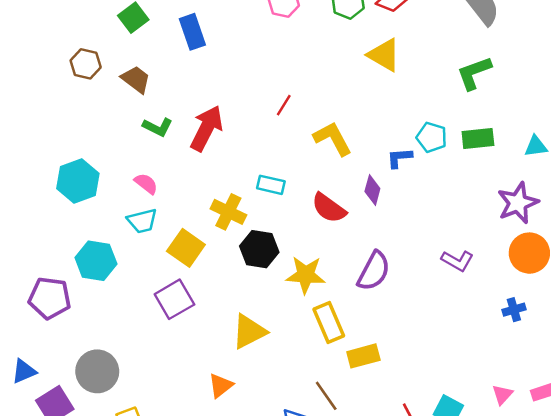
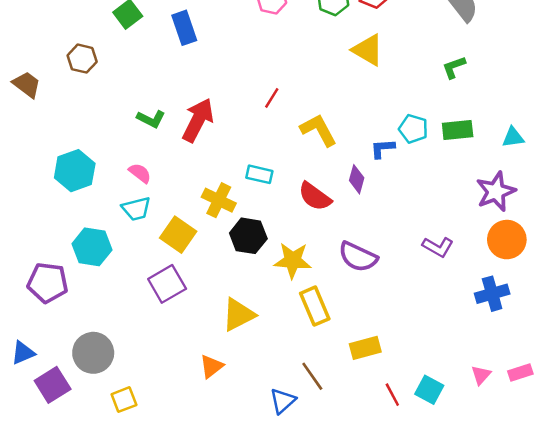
green L-shape: (474, 73) -> (454, 67), size x0.7
brown trapezoid: (136, 79) -> (27, 84), moved
purple semicircle: (374, 271) -> (358, 257), turned 87
blue cross: (514, 310) -> (492, 294), size x1.5
yellow rectangle: (363, 356) -> (365, 348), moved

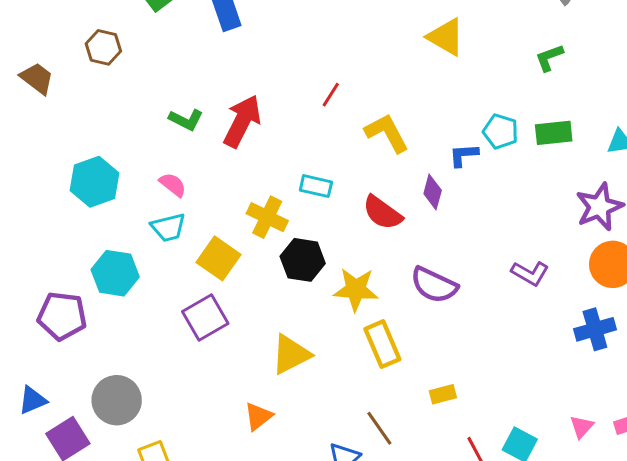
yellow rectangle: (365, 348) -> (443, 394), size x0.7

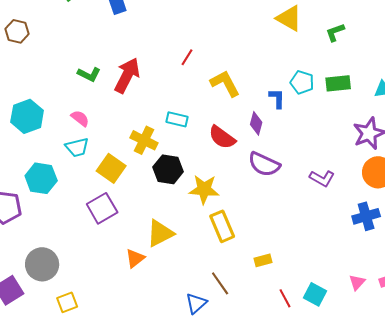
yellow triangle: (446, 37) -> (289, 18), moved
brown hexagon: (103, 47) -> (17, 31), moved
blue L-shape: (464, 155) -> (277, 98), turned 95
purple semicircle: (434, 285) -> (264, 164), moved
orange triangle: (258, 416) -> (135, 258), moved

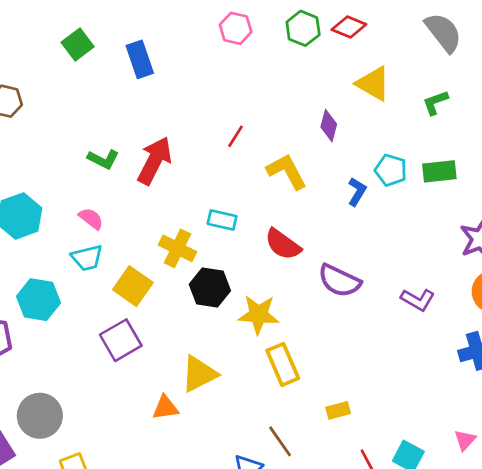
blue L-shape: (277, 98) -> (357, 192), turned 30
purple diamond: (256, 123) -> (329, 126), moved
orange triangle: (135, 258) -> (165, 408), turned 30

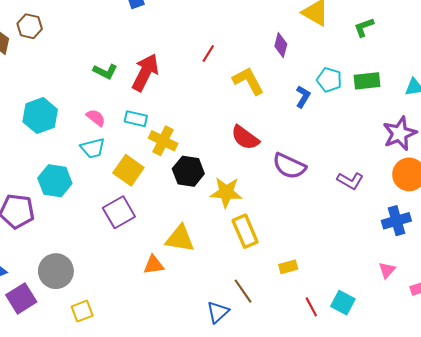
cyan rectangle: (222, 220) -> (136, 119), moved
yellow triangle: (199, 374) -> (180, 239), turned 36
pink triangle: (465, 440) -> (387, 270), moved

